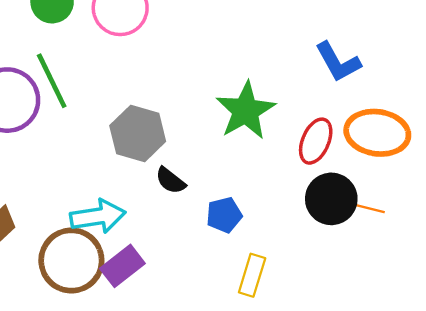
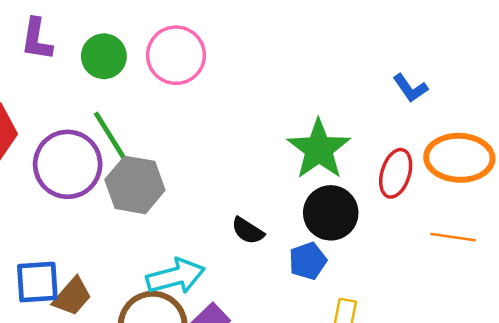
blue L-shape: (338, 62) -> (410, 88), size x0.7
gray hexagon: (138, 134) -> (135, 185), moved
black circle: (331, 199) -> (331, 213), moved

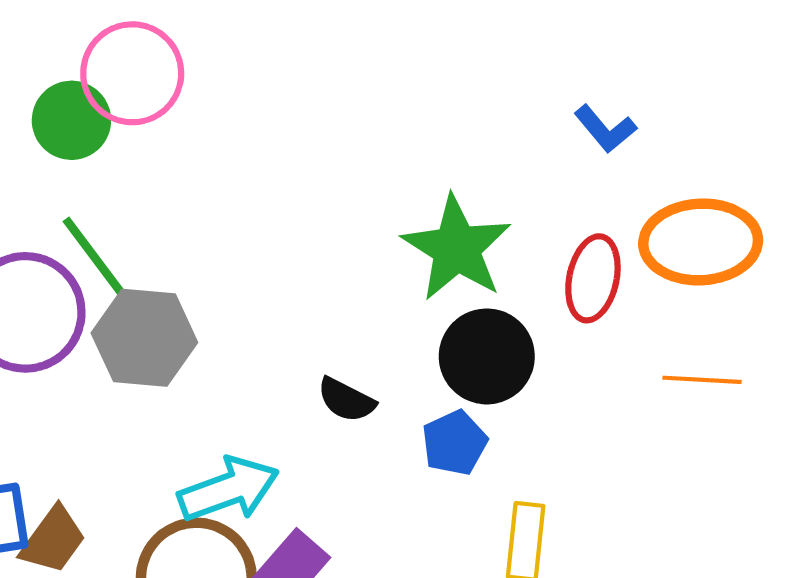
pink circle: (176, 55) -> (132, 73), moved

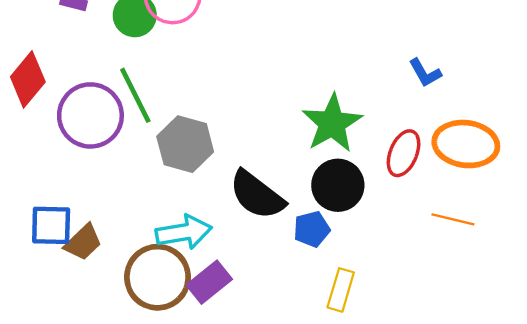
gray hexagon: (144, 338) -> (185, 144), moved
black semicircle: (346, 400) -> (257, 195), size x1.8

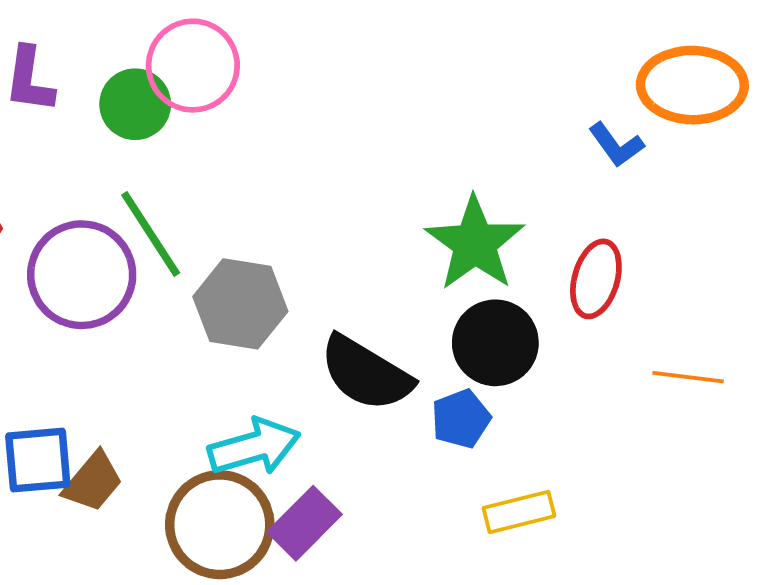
orange ellipse: (466, 144) -> (692, 85), moved
yellow rectangle: (341, 290) -> (519, 512), turned 66

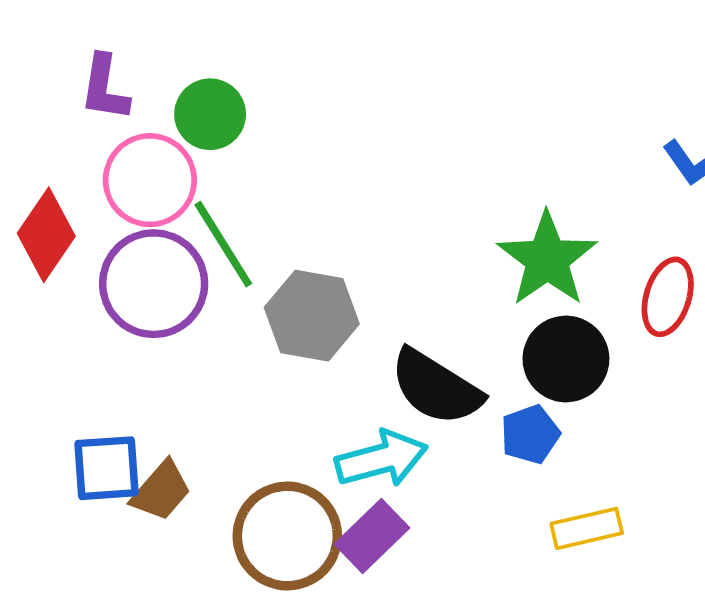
pink circle: (193, 66) -> (150, 180), moved
cyan arrow: (254, 447) -> (381, 459), moved

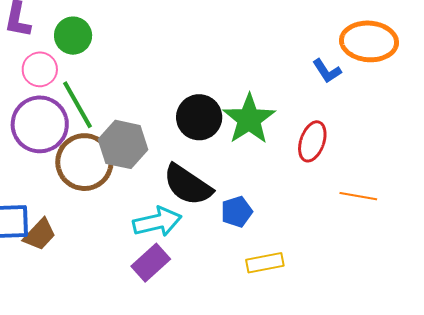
pink circle: (150, 180) -> (40, 69), size x0.7
black circle: (566, 359) -> (199, 117), moved
brown circle: (287, 536) -> (84, 162), moved

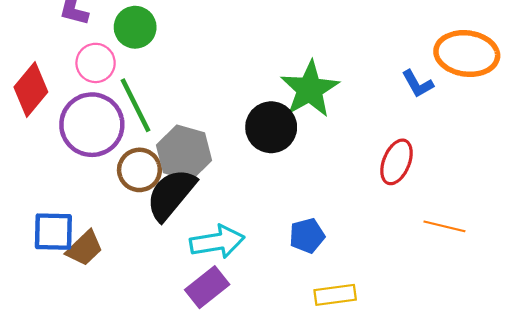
green star: (249, 119) -> (310, 89), moved
brown circle: (84, 162) -> (139, 170), size x0.7
black semicircle: (188, 185) -> (171, 194), moved, turned 92

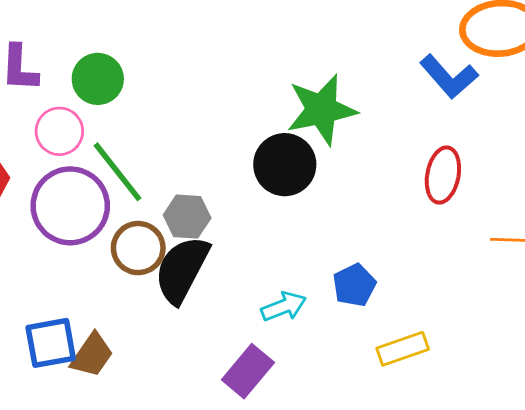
blue L-shape: (418, 84) -> (449, 77), size x1.4
green star: (310, 89) -> (321, 110), turned 30
gray hexagon: (184, 153) -> (187, 217), size x0.7
cyan arrow: (217, 242) -> (284, 307), moved, size x0.7

